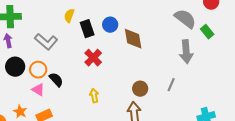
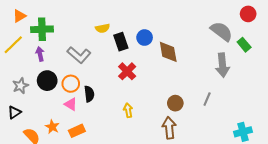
yellow semicircle: (69, 16) -> (103, 28), turned -120
black semicircle: (56, 80) -> (89, 94), turned 35

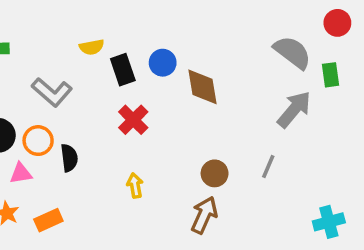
green rectangle: (244, 45) -> (330, 75), turned 32
gray arrow: (222, 65) -> (294, 109), turned -135
pink triangle: (71, 104) -> (21, 173), moved, turned -40
brown arrow: (169, 128) -> (204, 215), turned 30

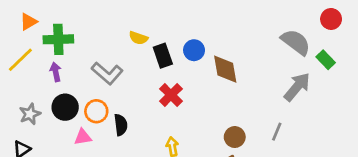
yellow semicircle: (92, 47) -> (138, 38), turned 30
green rectangle: (330, 75) -> (326, 60), turned -36

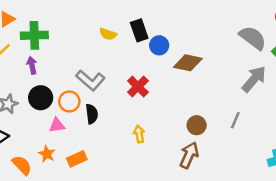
black rectangle: (163, 56) -> (139, 30), moved
brown diamond: (225, 69) -> (188, 63), turned -68
gray L-shape: (107, 73) -> (91, 80), moved

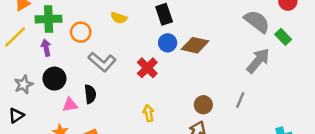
black rectangle: (139, 30) -> (164, 14), moved
blue circle: (159, 45) -> (168, 43), moved
orange circle: (69, 101) -> (81, 32), moved
black semicircle: (92, 114) -> (90, 94), moved

